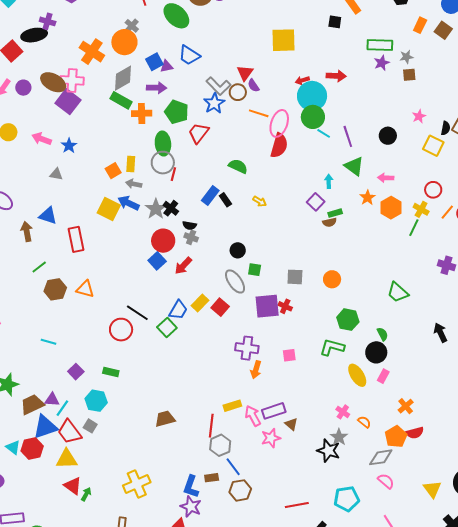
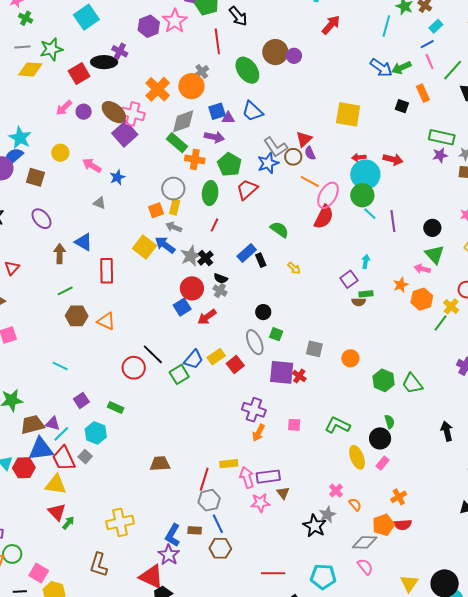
gray circle: (163, 163) -> (173, 189), moved
green triangle: (354, 166) -> (434, 254), moved
green hexagon: (348, 320) -> (384, 380), moved

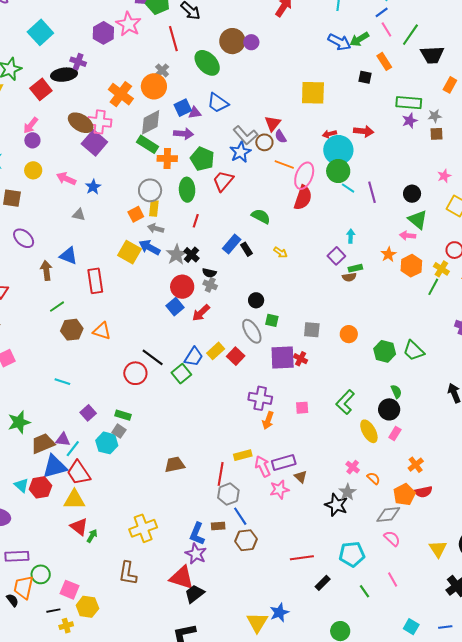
purple circle: (84, 112) -> (32, 140), moved
green L-shape: (338, 425) -> (345, 402), turned -65
gray square: (85, 457) -> (119, 431), moved

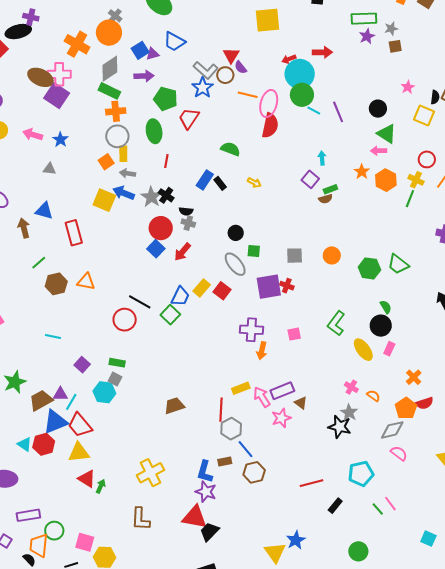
orange cross: (167, 159) -> (116, 111), moved
pink line: (393, 579) -> (390, 504), moved

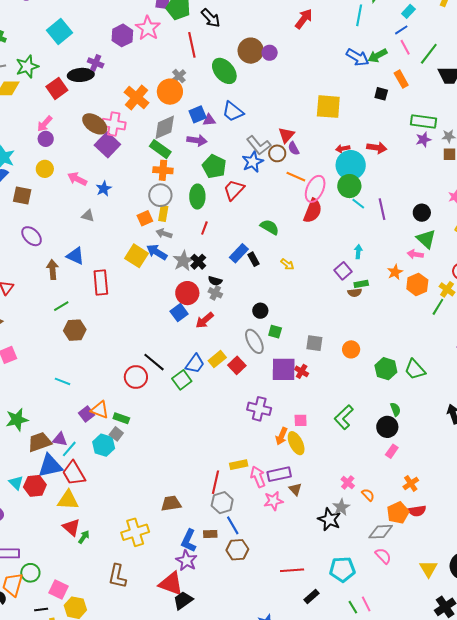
orange triangle: (86, 282) -> (100, 410), moved
yellow ellipse: (363, 350) -> (296, 443), moved
orange arrow: (262, 351) -> (281, 436), moved
brown trapezoid: (174, 406) -> (171, 503), moved

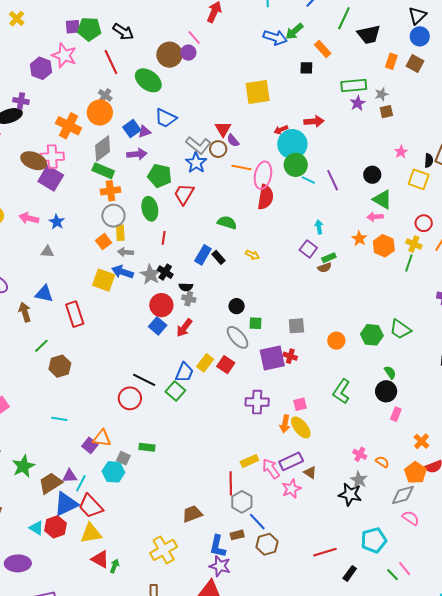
pink line: (405, 47) -> (194, 37), moved
orange circle: (351, 349) -> (336, 341), moved
green rectangle: (121, 418) -> (147, 447), moved

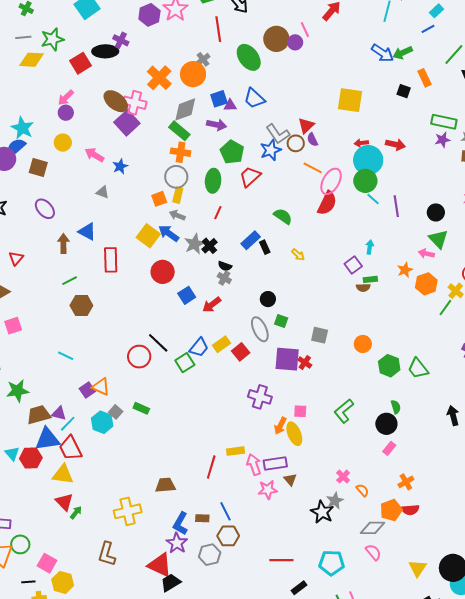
red circle: (161, 305) -> (163, 272), moved
orange circle: (336, 341) -> (363, 344), moved
gray hexagon: (242, 502) -> (210, 555), moved

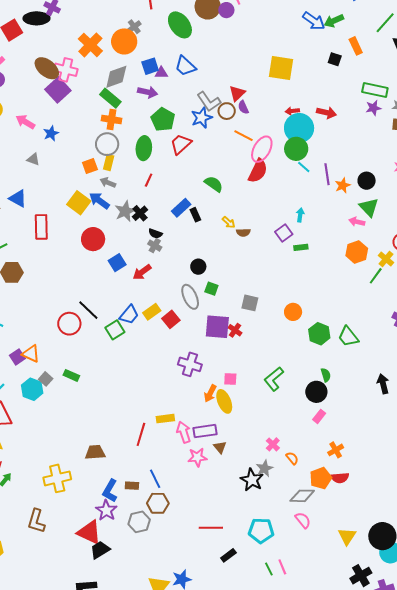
orange star: (405, 270) -> (343, 185), moved
brown semicircle: (363, 288) -> (243, 232), moved

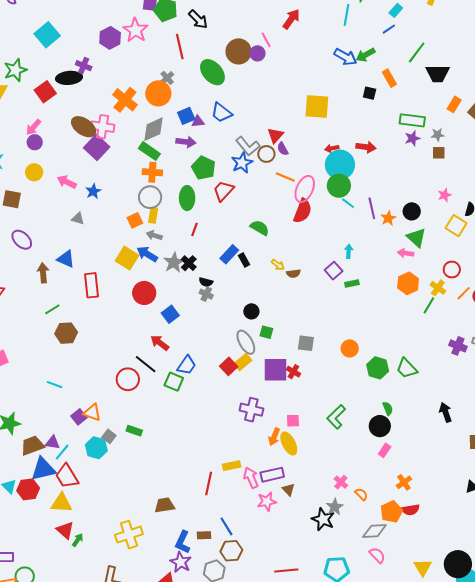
red arrow: (142, 272) -> (160, 343), moved, turned 78
yellow rectangle: (152, 312) -> (243, 362), moved
green square: (115, 330) -> (174, 382), turned -30

